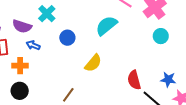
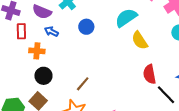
yellow semicircle: (93, 63) -> (140, 40), moved, turned 102
black circle: (20, 91) -> (43, 76), moved

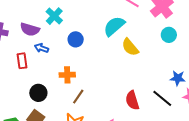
red rectangle: (21, 31) -> (22, 61), moved
orange cross: (37, 51) -> (67, 75), moved
red semicircle: (149, 74) -> (132, 100), moved

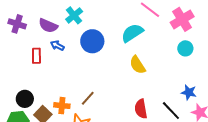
blue circle: (76, 39) -> (92, 41), size x1.5
yellow semicircle: (130, 47) -> (138, 65), moved
orange cross: (67, 75) -> (62, 106), moved
black circle: (38, 93) -> (25, 99), moved

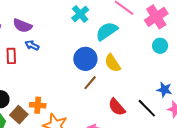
cyan cross: (74, 15) -> (80, 14), moved
blue circle: (92, 41) -> (85, 59), moved
brown line: (88, 98) -> (90, 83), moved
red semicircle: (141, 109) -> (117, 107), turned -30

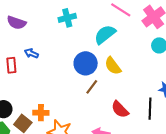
cyan cross: (80, 14) -> (67, 18), moved, turned 30
purple semicircle: (22, 26) -> (16, 23), moved
black line: (147, 108) -> (150, 109), turned 50

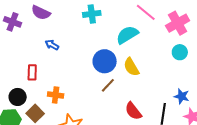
red rectangle: (11, 65) -> (32, 72), moved
orange cross: (41, 113) -> (56, 95), moved

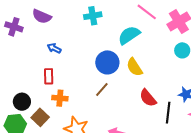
red rectangle: (32, 72) -> (49, 76), moved
brown line: (108, 85) -> (102, 90), moved
red semicircle: (133, 111) -> (148, 98), moved

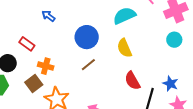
blue circle: (107, 62) -> (87, 37), moved
red rectangle: (49, 76) -> (27, 44), moved, turned -63
brown square: (40, 117) -> (34, 83), moved

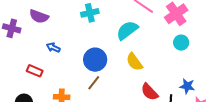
red rectangle: (27, 44) -> (35, 71), moved
brown line: (88, 65) -> (94, 83), moved

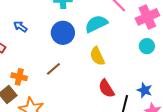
blue circle: (95, 60) -> (63, 33), moved

